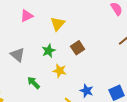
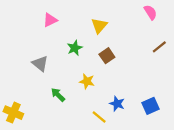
yellow triangle: (58, 24) -> (99, 26), moved
green star: (49, 51) -> (75, 48), moved

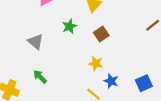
yellow star: (87, 81) -> (96, 64), moved
green arrow: (58, 95) -> (40, 77), moved

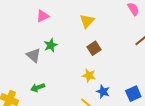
green star: (69, 26) -> (51, 45), moved
green arrow: (40, 77) -> (38, 88), turned -64

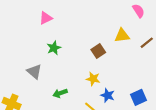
yellow triangle: (87, 21) -> (122, 35), moved, turned 42
gray triangle: (34, 55) -> (34, 72), moved
green arrow: (38, 88) -> (60, 93), moved

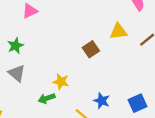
green star: (54, 48) -> (15, 46), moved
yellow star: (93, 79) -> (61, 82), moved

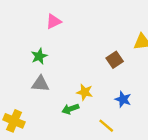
gray triangle: (17, 73) -> (40, 84), turned -36
blue star: (102, 101) -> (123, 99), moved

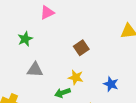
green star: (39, 56) -> (25, 39), moved
brown square: (115, 60) -> (81, 48), moved

